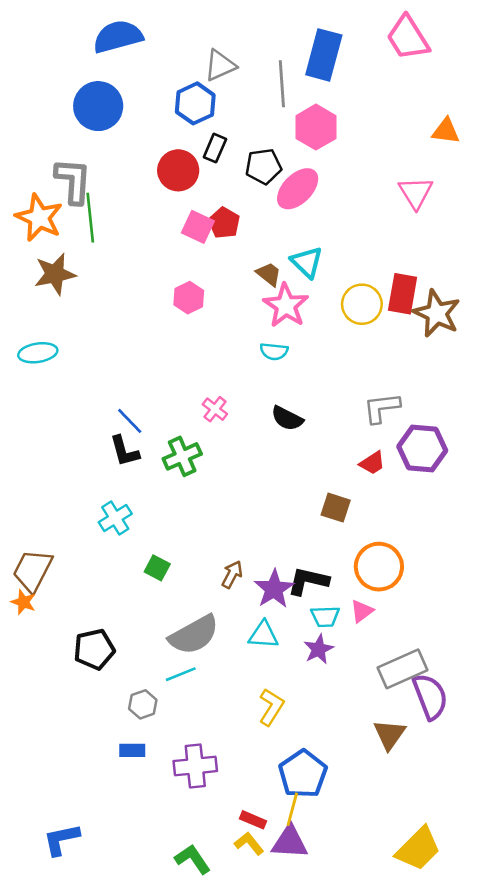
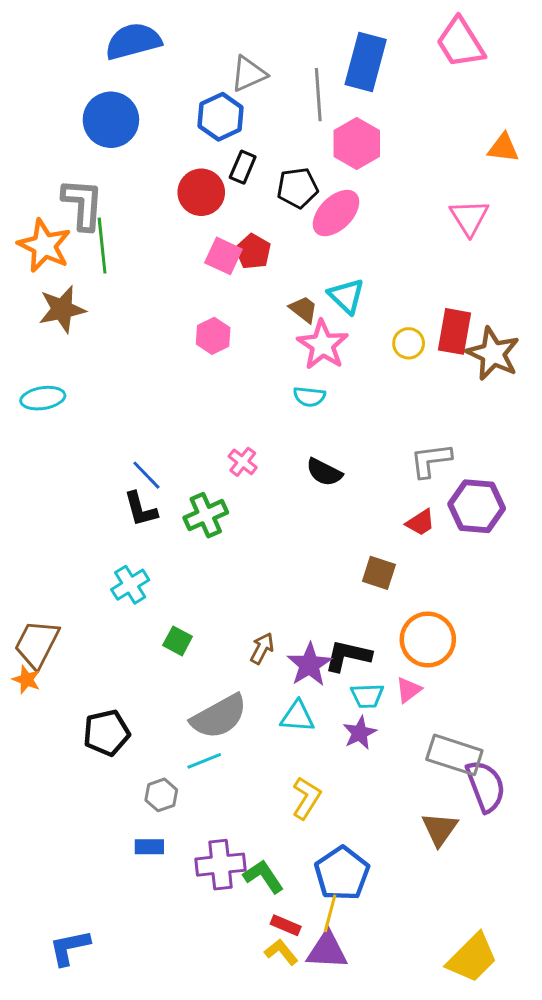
yellow circle: (362, 304) -> (409, 343), size x0.7
gray rectangle: (403, 669) -> (454, 755), turned 42
green L-shape: (193, 859) -> (263, 876), moved

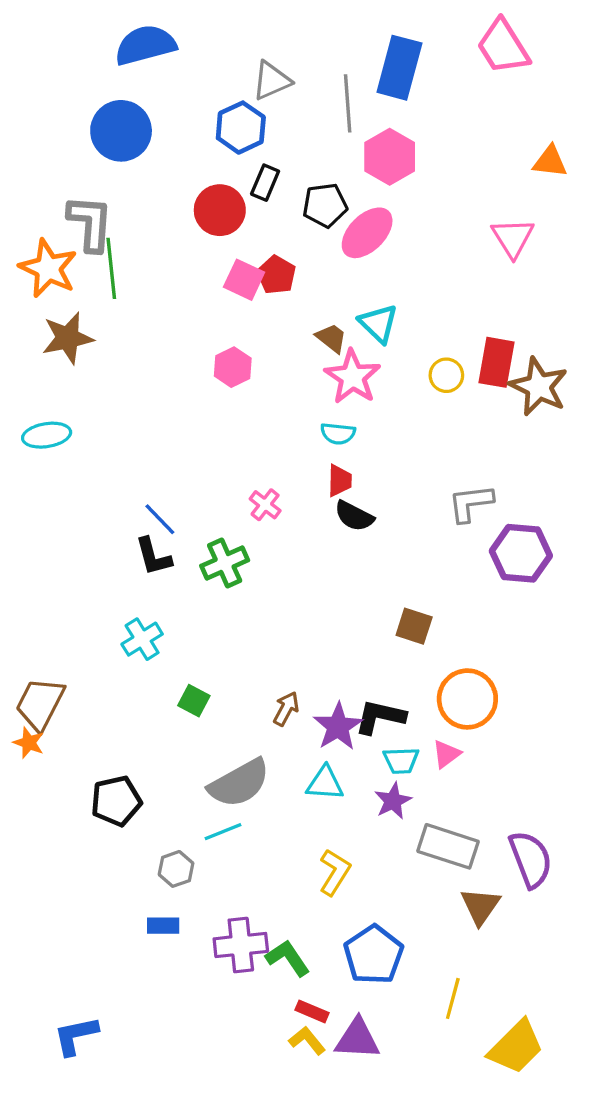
red trapezoid: (420, 523) -> (340, 480), moved, turned -56
gray rectangle: (454, 755) -> (448, 846), moved
yellow line: (330, 913) -> (453, 998), moved

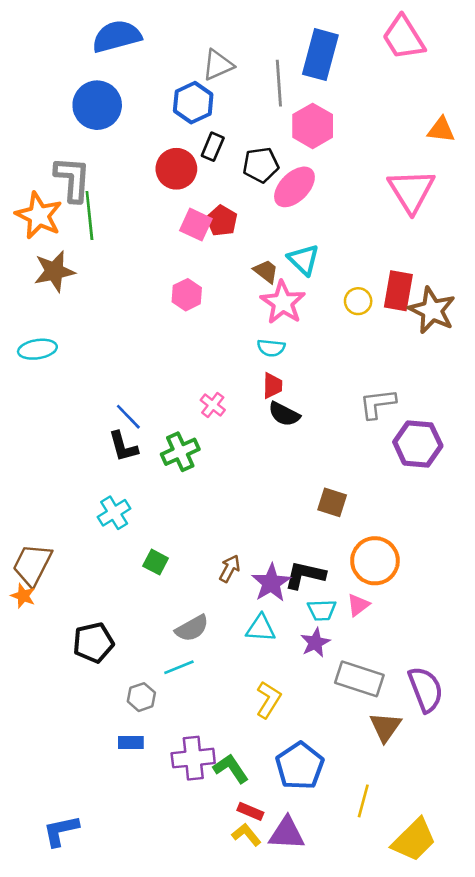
pink triangle: (513, 238) -> (411, 191), size x1.4
gray semicircle: (239, 783) -> (192, 628), size x0.7

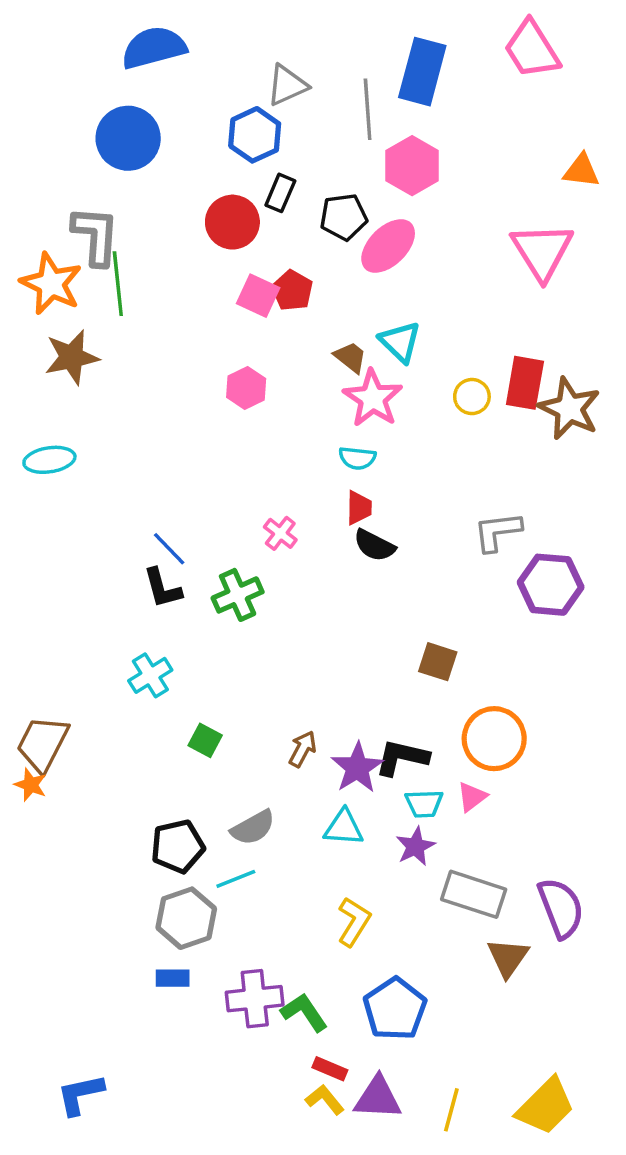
black pentagon: (93, 643) -> (178, 846), moved
gray hexagon: (141, 697) -> (186, 918), size x1.6
yellow line: (363, 801) -> (451, 1110), moved

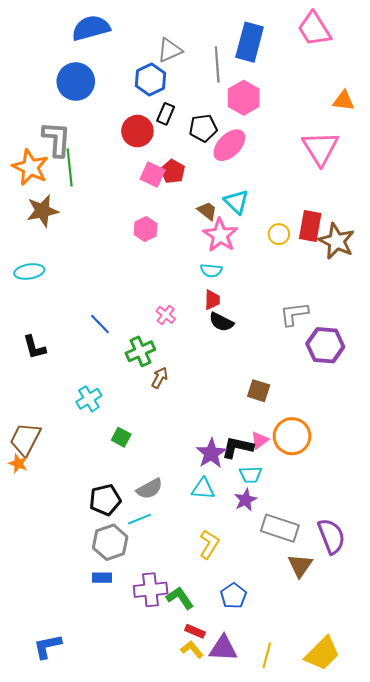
black L-shape: (162, 588) -> (34, 347), moved
brown arrow: (303, 749) -> (160, 378), moved
pink triangle: (472, 797) -> (260, 440), moved
blue pentagon: (395, 1009) -> (233, 596), size x0.7

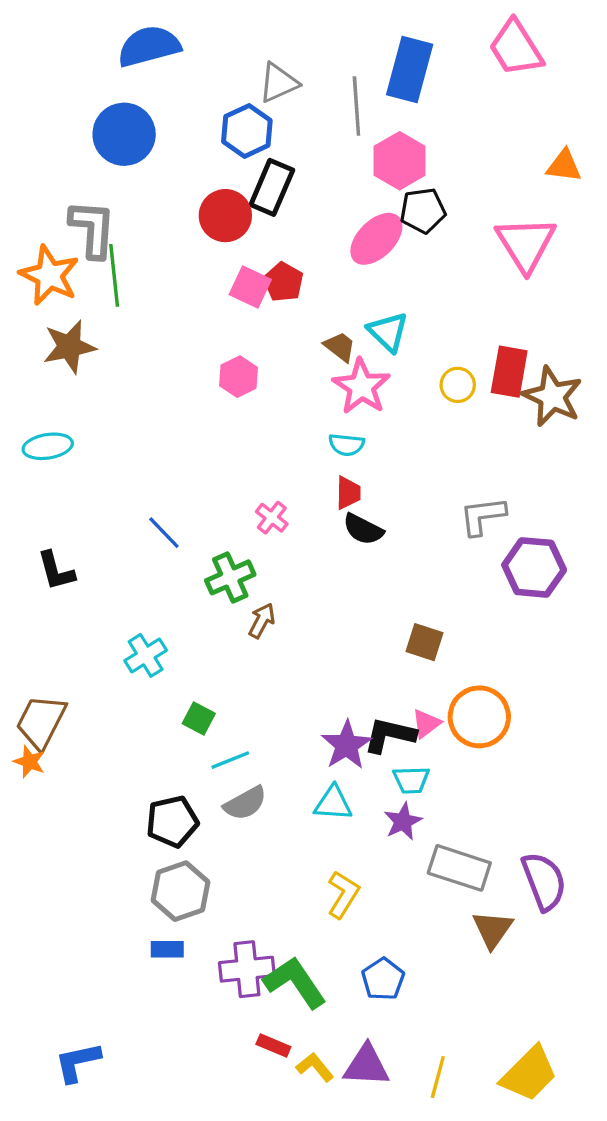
black rectangle: (166, 114) -> (272, 187), size x1.5
black pentagon: (203, 128) -> (423, 211), moved
cyan line: (139, 519) -> (230, 760), moved
green L-shape: (180, 598) -> (295, 982), size x1.4
red rectangle: (195, 631) -> (273, 1046), moved

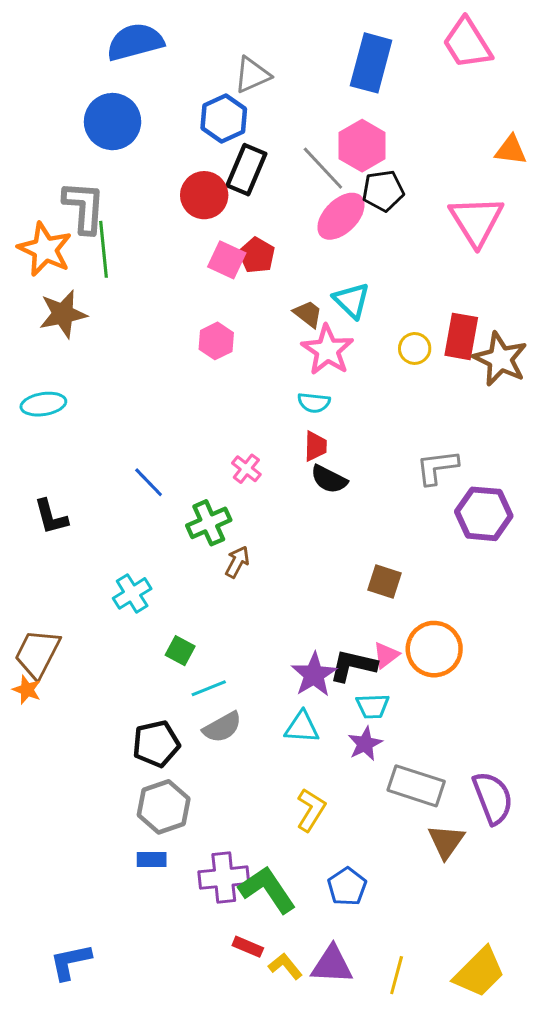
gray line: (356, 106) -> (323, 168), moved, turned -39

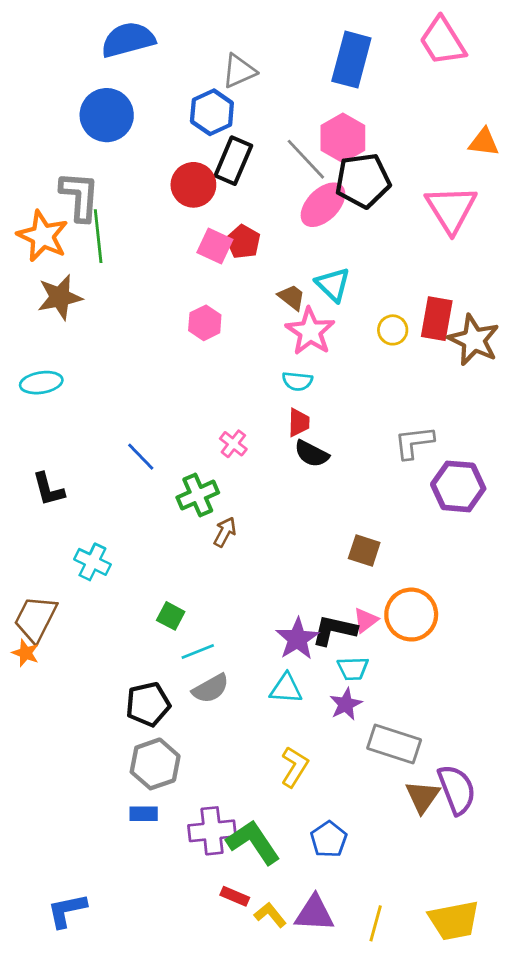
black pentagon: (383, 191) -> (363, 181), size x1.4
cyan cross: (132, 593) -> (92, 562), moved, turned -32
purple semicircle: (493, 798) -> (457, 790), moved
yellow trapezoid: (479, 972) -> (454, 920), turned 34

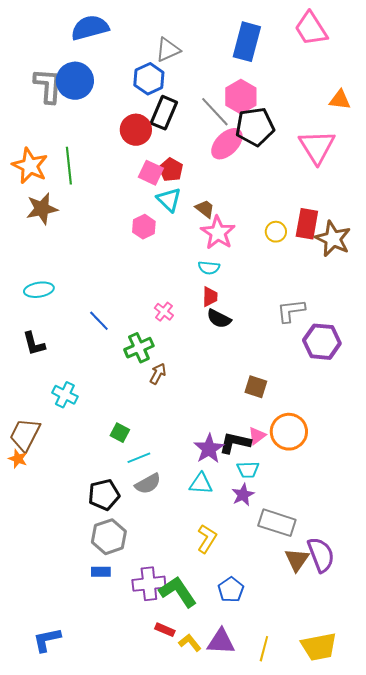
gray L-shape: (80, 196) -> (48, 86), moved
cyan triangle: (333, 284) -> (169, 200), moved
cyan ellipse: (41, 383) -> (39, 290), moved

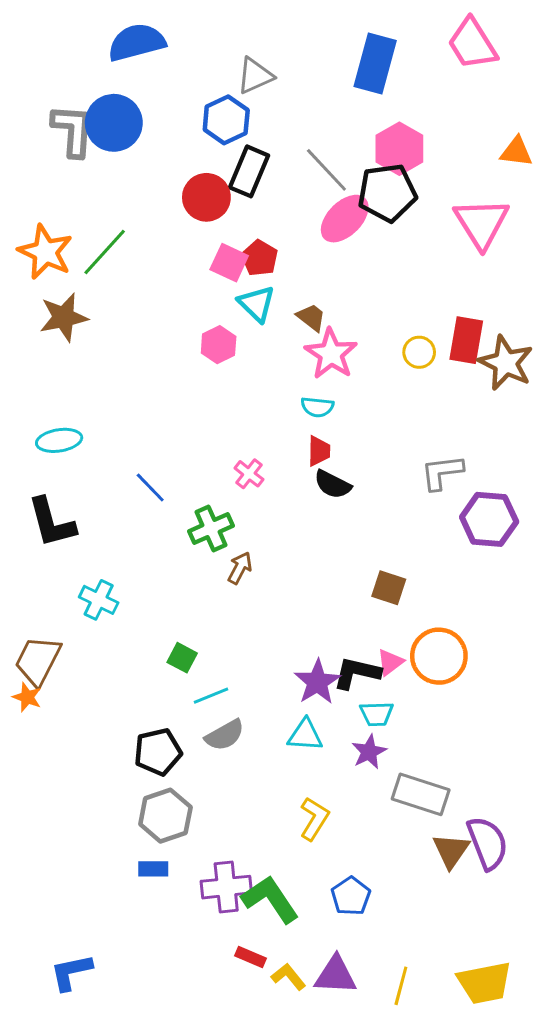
pink hexagon: (241, 97) -> (399, 149), moved
green line: (69, 166) -> (105, 252), turned 48
black L-shape: (34, 344) -> (51, 522), size x1.4

